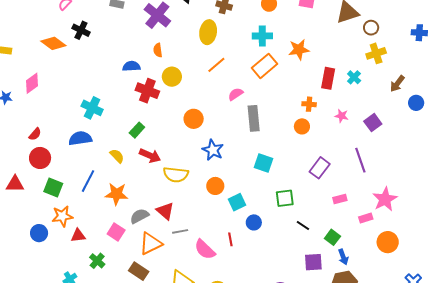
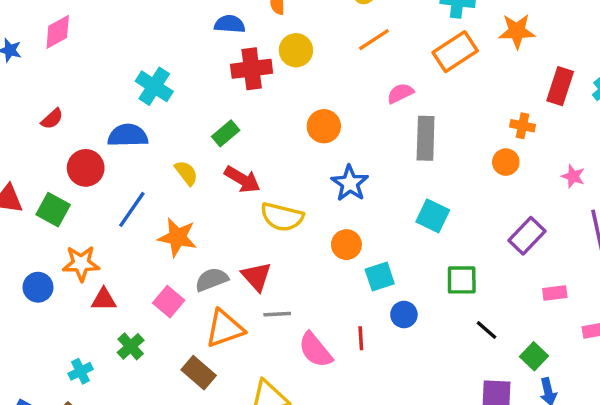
red cross: (147, 91) -> (252, 69), turned -35
pink star: (342, 116) -> (573, 176), moved
red circle: (40, 158) -> (86, 168), moved
green square: (53, 187) -> (53, 210), moved

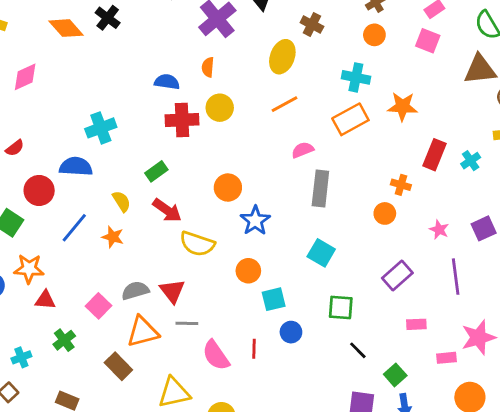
cyan cross: (154, 86) -> (101, 128), turned 32
orange circle: (324, 126) -> (228, 188), moved
orange star: (177, 237) -> (113, 237), moved, size x0.7

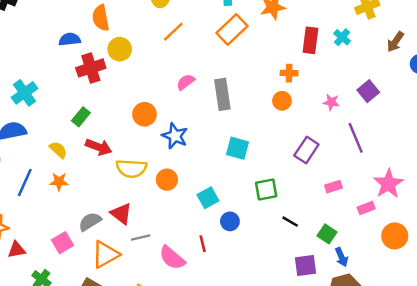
orange semicircle: (208, 67) -> (101, 18), size x1.5
pink semicircle: (303, 150) -> (186, 82), moved
orange circle: (248, 271) -> (167, 180), moved
pink square: (98, 306) -> (63, 243), turned 30

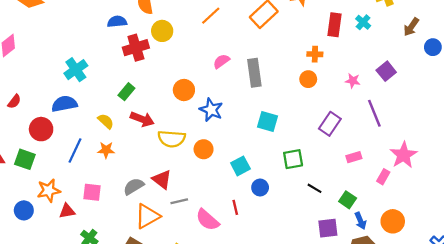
pink rectangle: (366, 208) -> (383, 177), turned -40
orange circle: (395, 236) -> (393, 221), moved
pink square: (63, 243) -> (92, 192), moved, turned 36

